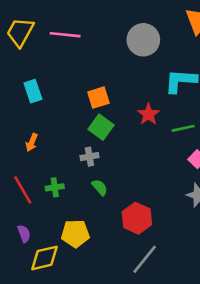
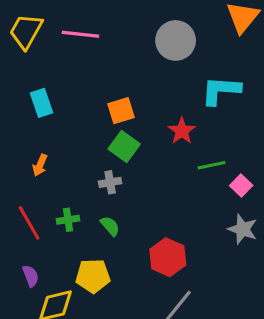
green line: (183, 128) -> (211, 165), moved
green semicircle: (100, 187) -> (110, 226), moved

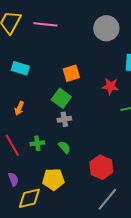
cyan rectangle: (42, 103) -> (20, 68), turned -54
red star: (182, 131) -> (110, 86), turned -30
green square: (124, 146) -> (61, 98), moved

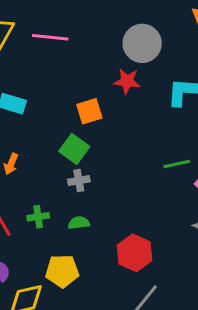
red star: (110, 86) -> (127, 81), moved
green semicircle: (64, 147) -> (79, 223), turned -56

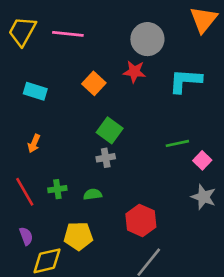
orange square: (89, 111) -> (94, 83), moved, turned -30
green square: (74, 149) -> (110, 130), moved
gray cross: (79, 181) -> (106, 158), moved

